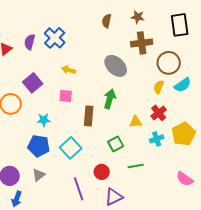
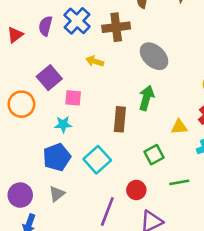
brown cross: (142, 43) -> (116, 27), moved
pink square: (66, 96) -> (73, 98), moved
blue pentagon: (39, 146) -> (57, 157), turned -30
purple line: (79, 189) -> (107, 211), turned 40

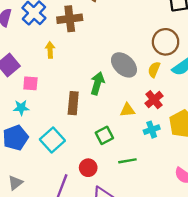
gray ellipse: (154, 56) -> (124, 65), moved
yellow arrow: (95, 61) -> (50, 50), turned 70
gray triangle: (57, 194) -> (15, 183), moved

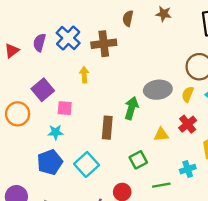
gray ellipse: (124, 65) -> (158, 90), turned -50
cyan cross: (152, 130) -> (188, 169), moved

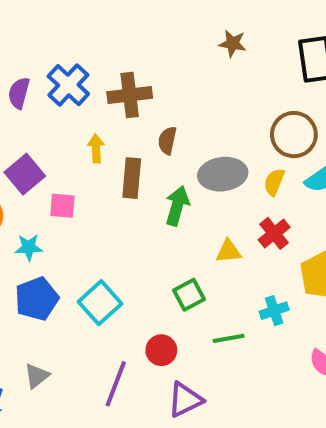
brown semicircle: (128, 18) -> (167, 140), moved
brown rectangle: (107, 128) -> (132, 178), moved
cyan star: (55, 132) -> (29, 247), moved

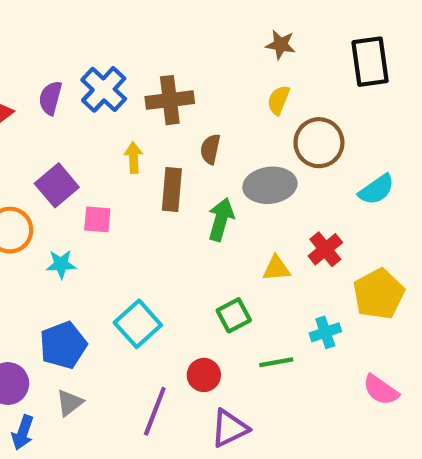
brown circle: (294, 135) -> (319, 143), moved
yellow semicircle: (274, 182) -> (278, 100), moved
blue pentagon: (37, 299) -> (63, 345), moved

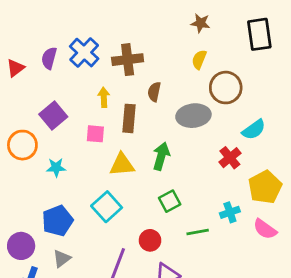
cyan semicircle: (376, 190) -> (254, 130), moved
pink square: (97, 219) -> (95, 134), moved
green arrow: (221, 219) -> (161, 156), moved
yellow triangle: (276, 268) -> (122, 165), moved, size x1.4
pink semicircle: (381, 390) -> (265, 229), moved

